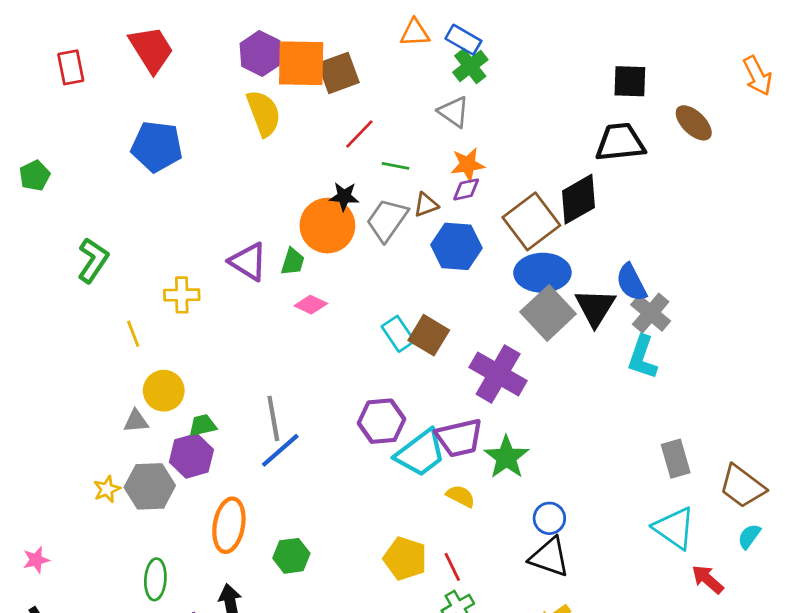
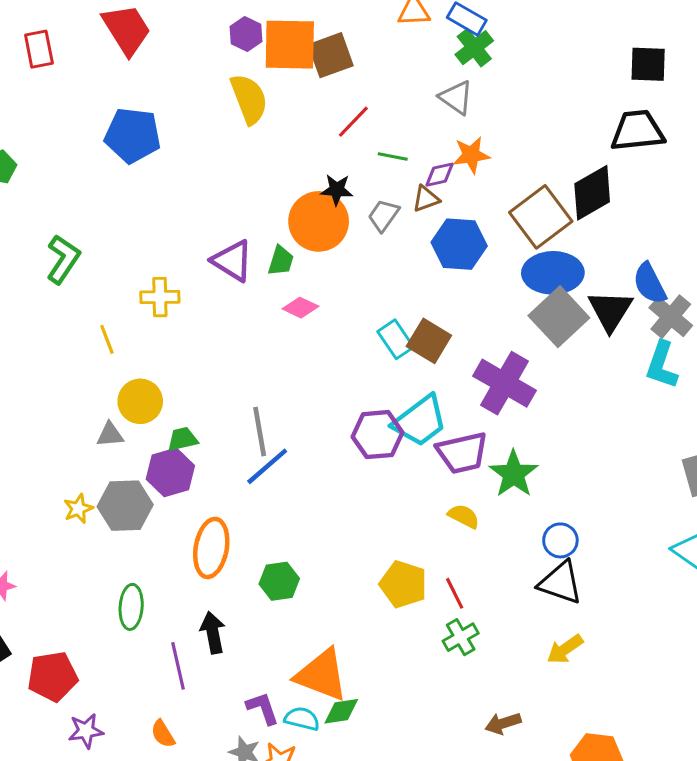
purple hexagon: (261, 54) -> (246, 34), size x0.7
purple diamond: (466, 189) -> (439, 175), moved
gray trapezoid: (387, 220) -> (384, 215), size x0.7
cyan trapezoid: (420, 453) -> (420, 421), moved

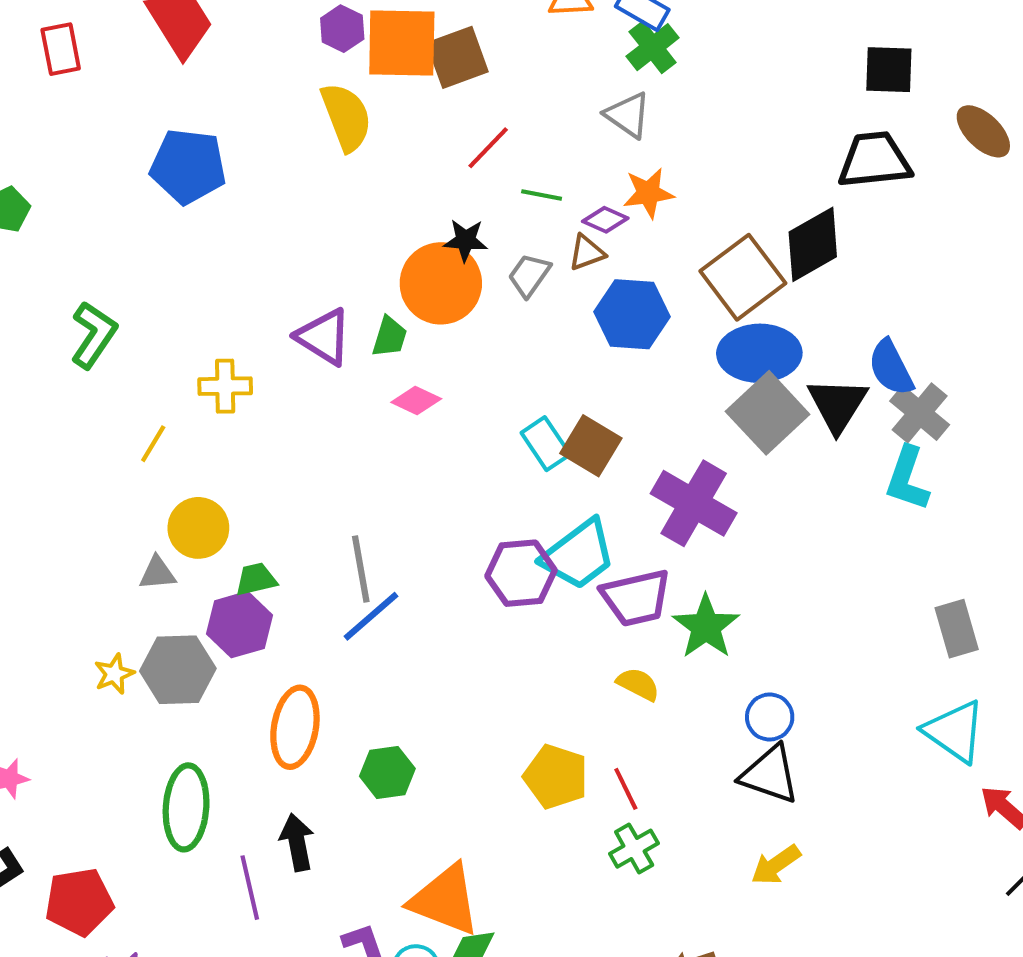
purple diamond: (439, 175) -> (605, 220), turned 36
yellow line: (107, 339) -> (153, 444), turned 52
green ellipse: (131, 607) -> (186, 807), size x1.4

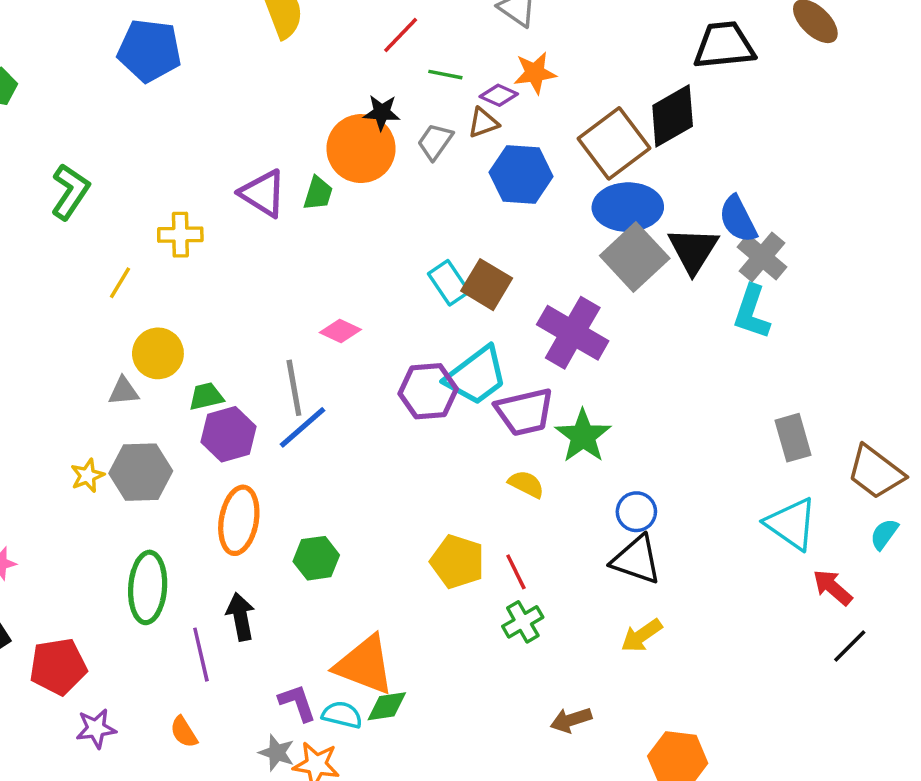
pink diamond: (416, 401) -> (340, 331), moved
purple hexagon: (239, 625) -> (229, 434), moved

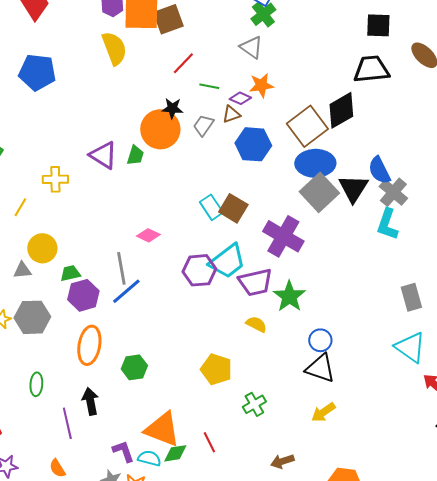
red line: (516, 572) -> (209, 442), moved
green ellipse: (148, 587) -> (36, 384), size x0.6

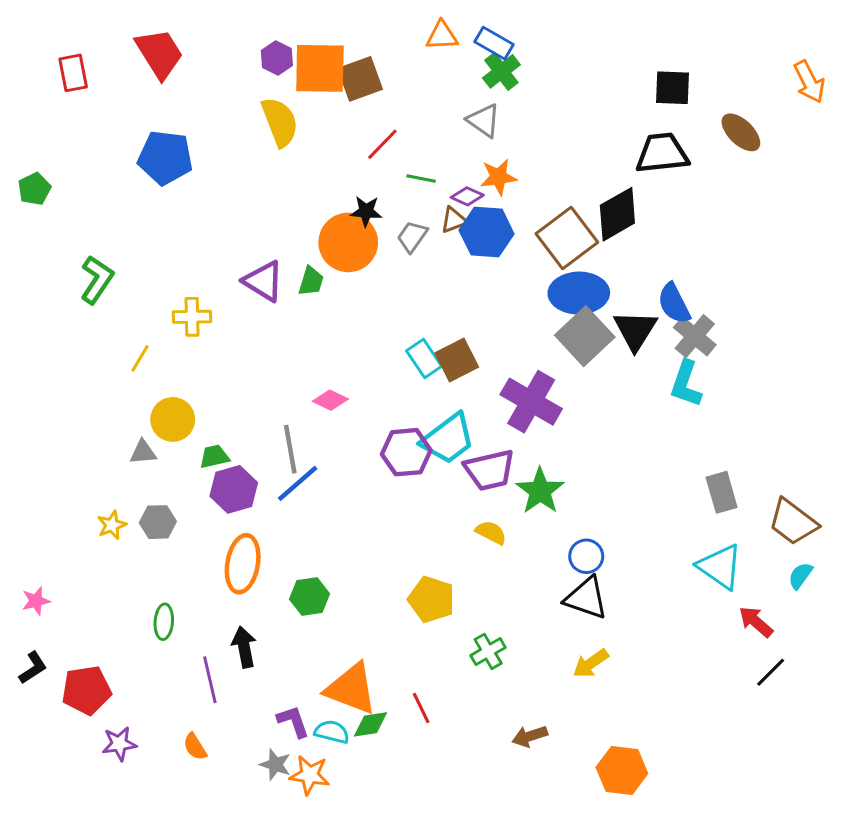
blue hexagon: (253, 144) -> (487, 232), moved
brown square: (233, 208) -> (457, 360), turned 32
gray hexagon: (32, 317) -> (158, 522), size x0.7

